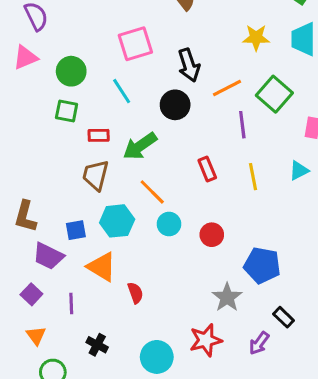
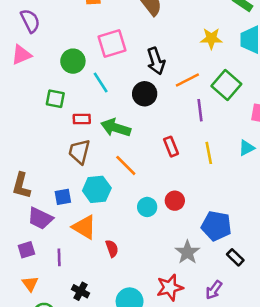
green circle: (71, 71) -> (73, 61), moved
green arrow: (140, 146) -> (116, 128), turned 52
cyan circle: (169, 224) -> (147, 207), moved
purple square: (31, 294) -> (26, 250), turned 30
black rectangle: (284, 317) -> (235, 257), moved

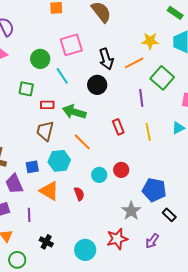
orange line: (187, 80) -> (134, 63), moved
purple trapezoid: (40, 218) -> (14, 184), turned 40
red semicircle: (112, 248) -> (79, 194), moved

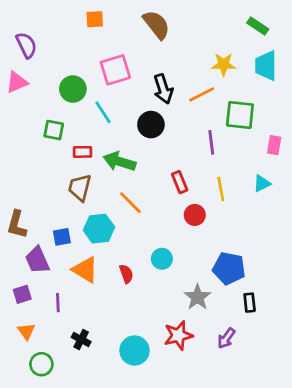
green square: (162, 78) -> (240, 115), turned -35
red circle: (121, 170) -> (195, 215), moved
cyan circle: (99, 175) -> (162, 259), moved
black rectangle: (169, 215) -> (250, 303), turned 40

